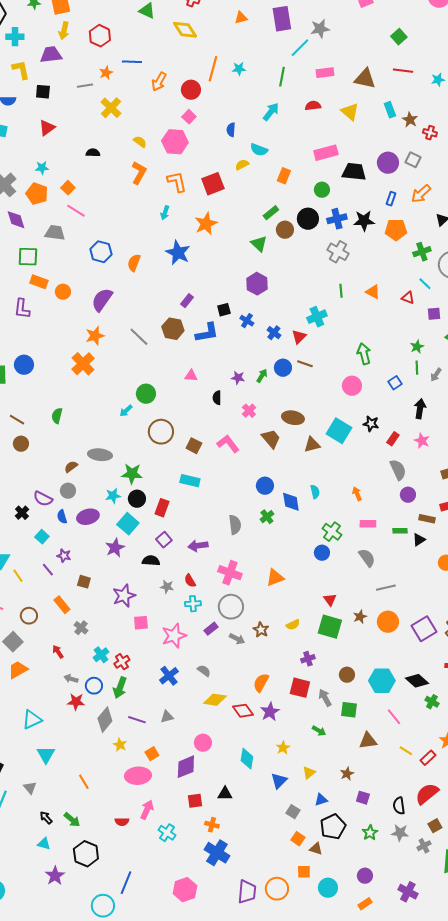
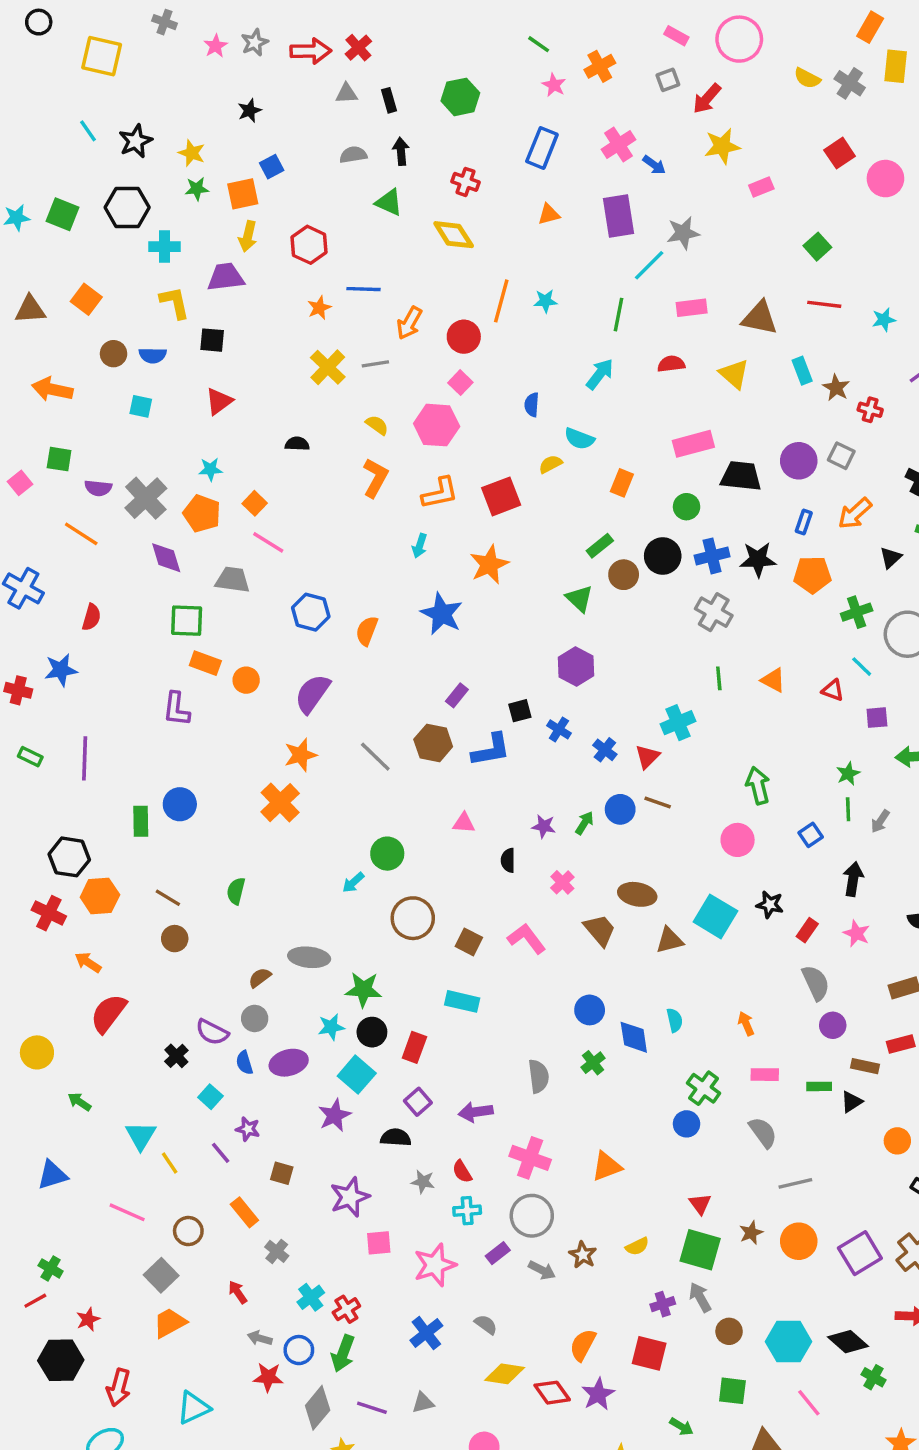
gray line: (85, 86) -> (375, 364), moved
orange L-shape: (177, 182) -> (440, 493), turned 90
gray arrow: (325, 698) -> (700, 1297), moved

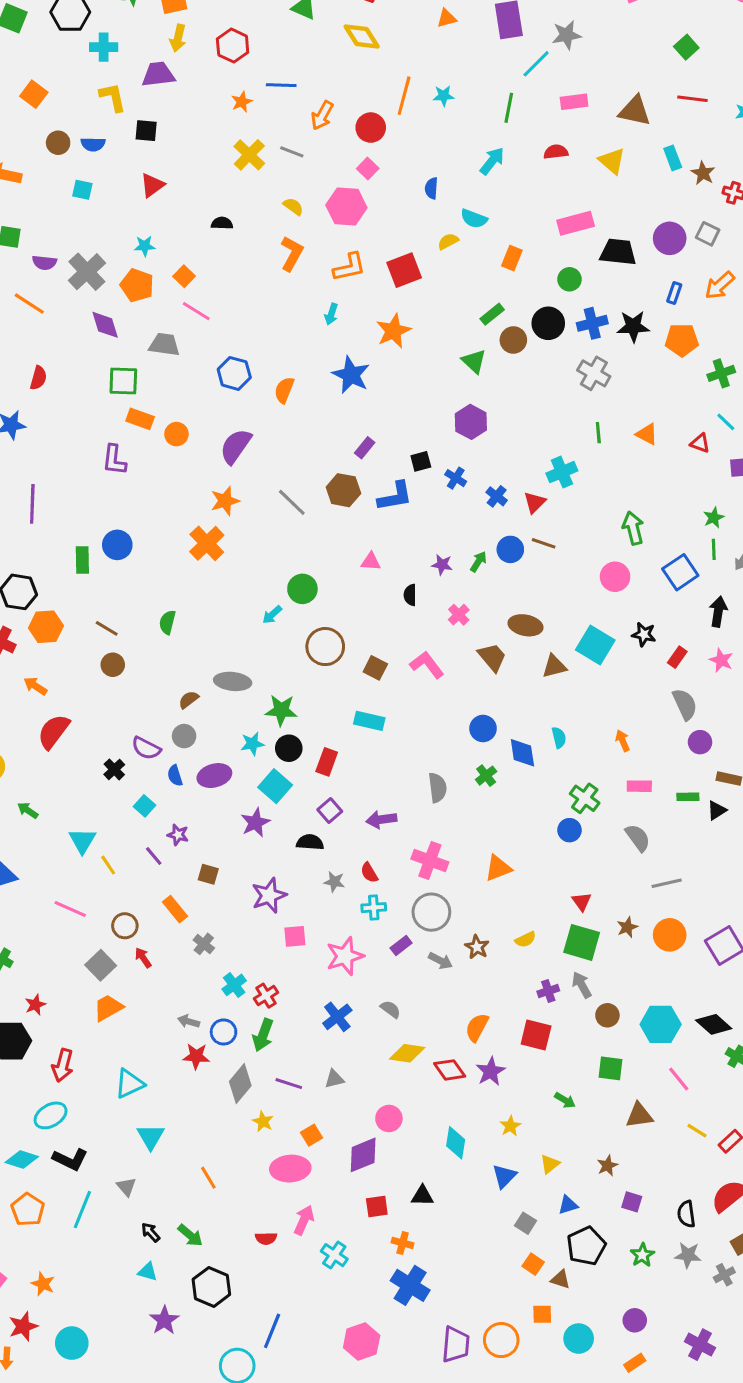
gray line: (375, 364) -> (292, 152), turned 30
blue square: (811, 835) -> (680, 572), size x1.6
red arrow: (238, 1292) -> (143, 958), moved

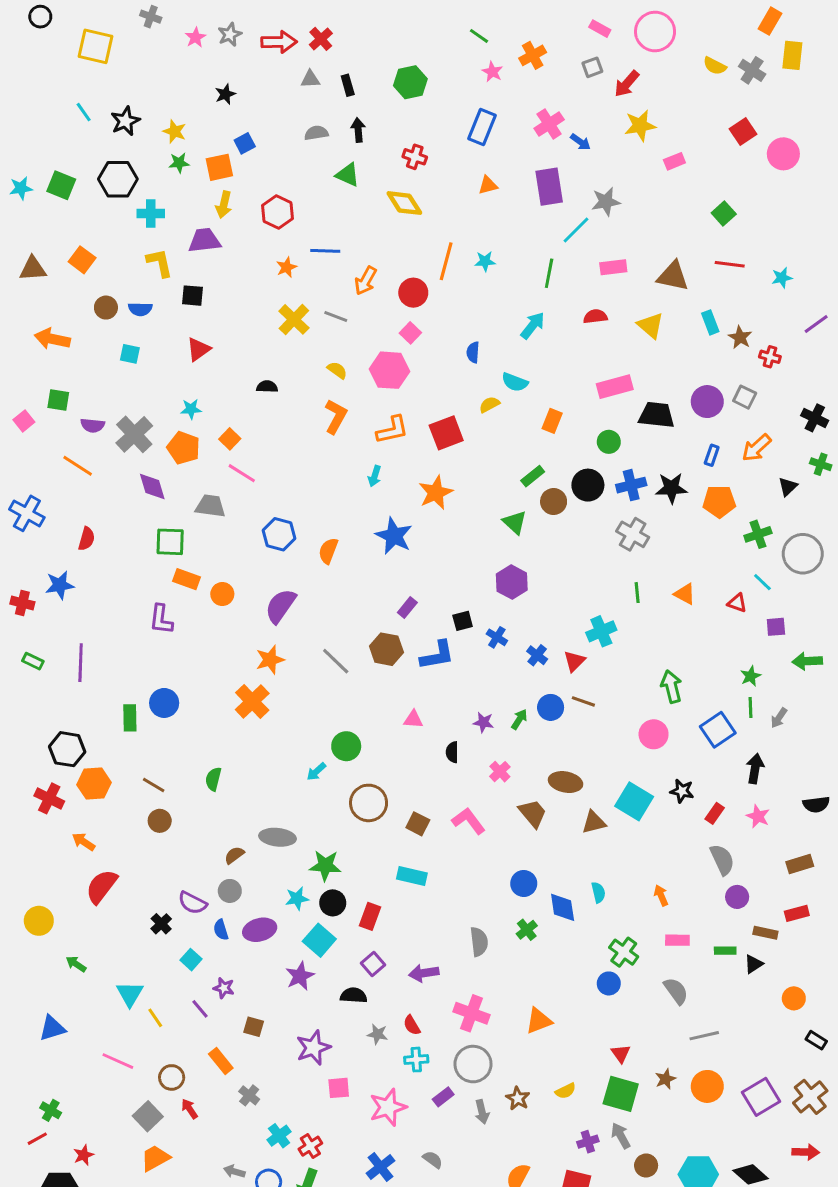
gray arrow: (441, 961) -> (482, 1112), turned 50

